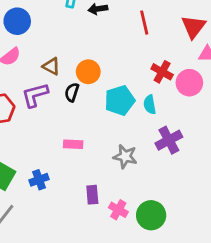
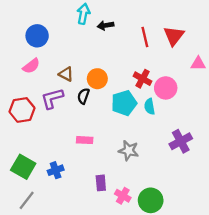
red triangle: (193, 27) -> (174, 36), moved
red cross: (162, 72) -> (143, 79), moved
pink circle: (189, 83) -> (166, 88), moved
purple cross: (169, 140) -> (181, 141), moved

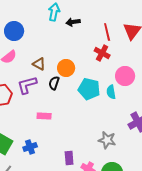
red cross: (143, 79) -> (102, 53), moved
cyan pentagon: (124, 103) -> (89, 89), turned 30
pink rectangle: (85, 140) -> (44, 116), moved
gray star: (129, 151) -> (107, 140), moved

